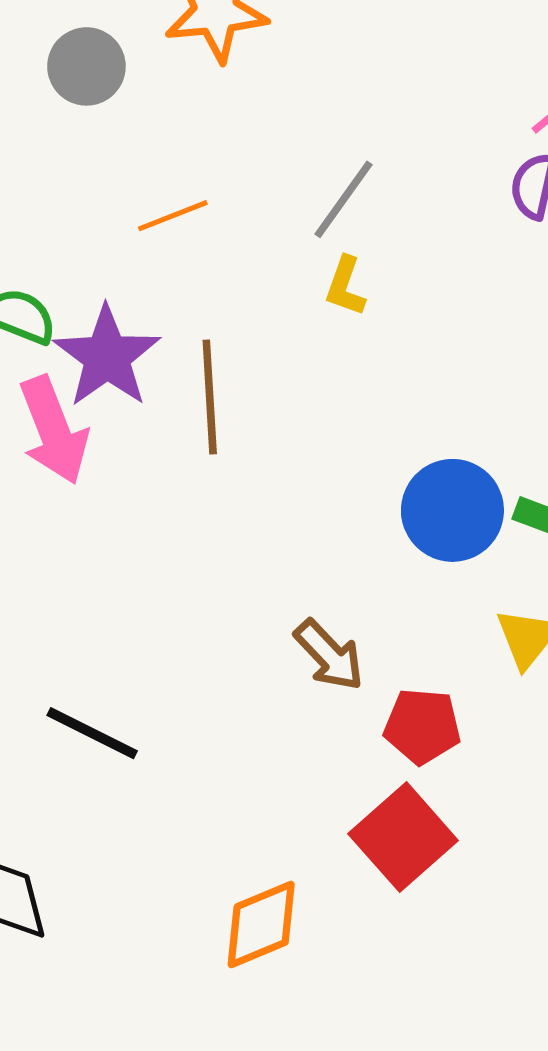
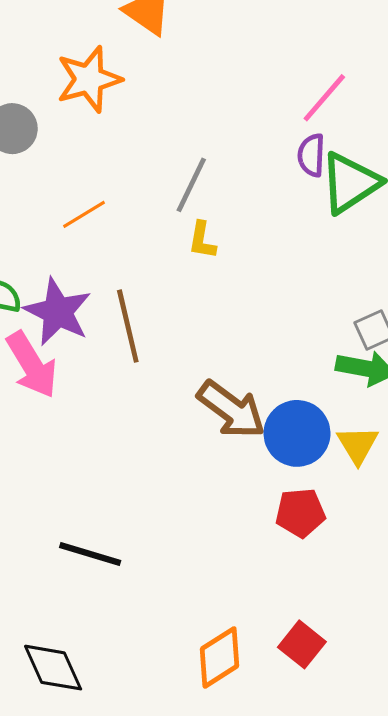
blue circle: (452, 510) -> (297, 433), moved
brown arrow: (329, 655) -> (231, 409), moved, size x1.4
red square: (403, 837) -> (302, 644), moved, size x0.7

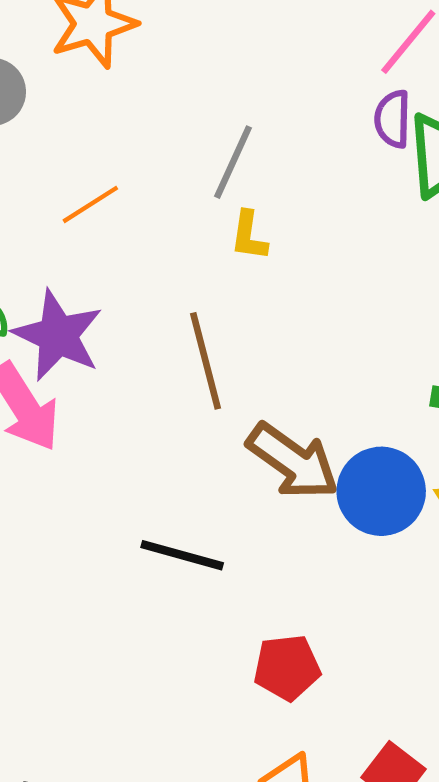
brown line: (128, 326) -> (206, 361), moved
red pentagon: (300, 513) -> (287, 667), moved
black line: (90, 554) -> (182, 555), moved

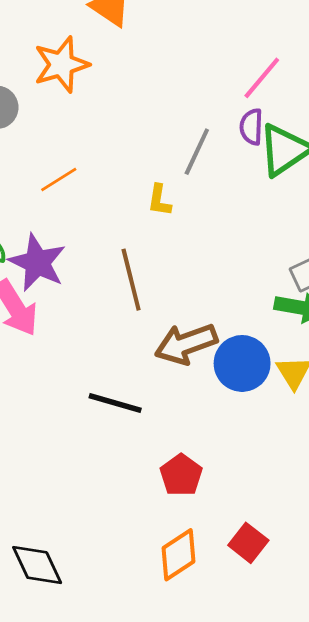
gray line: (233, 162) -> (197, 152), moved
brown arrow: (293, 461) -> (186, 344), turned 124
red pentagon: (287, 667) -> (181, 475), turned -30

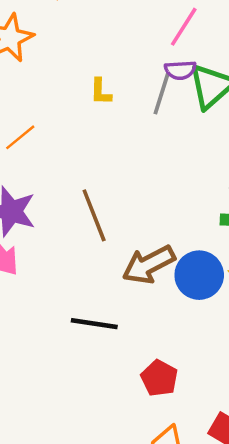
purple semicircle: (251, 127) -> (180, 70), turned -88
gray line: (197, 152) -> (162, 93), moved
yellow L-shape: (159, 200) -> (101, 92), moved

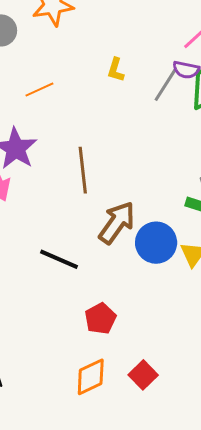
brown arrow: (149, 265) -> (117, 223), turned 138

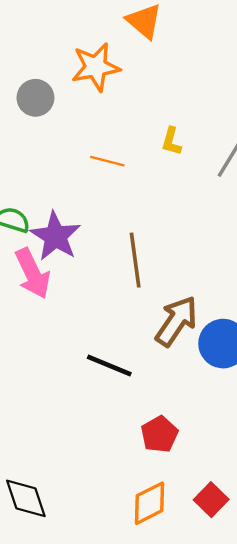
orange line: (39, 90) -> (107, 161), moved, turned 40

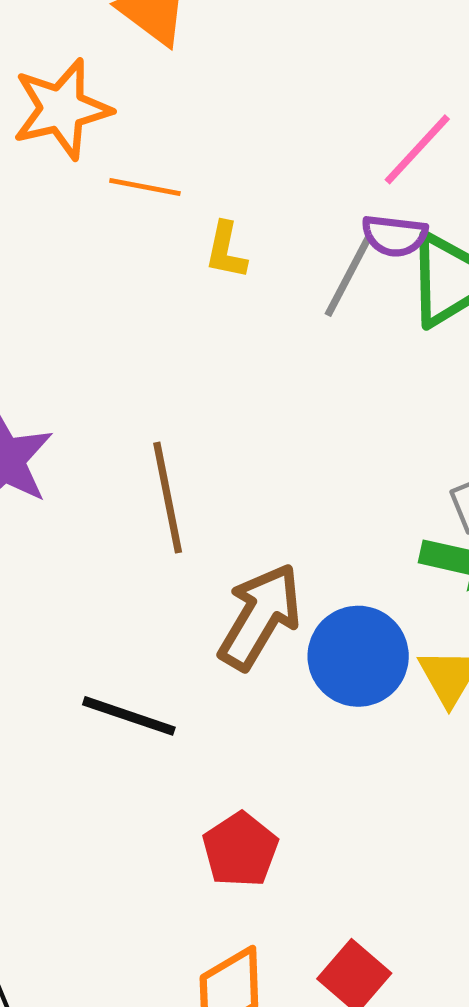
orange line: (107, 161) -> (145, 187), moved

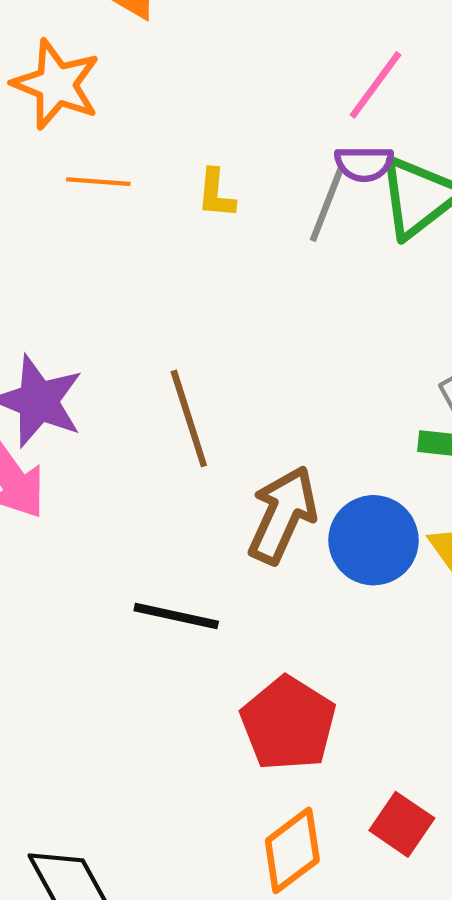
orange star: (62, 109) -> (56, 84), turned -30
orange line: (145, 187) -> (98, 182), moved
red pentagon: (240, 850) -> (288, 723), size x1.4

